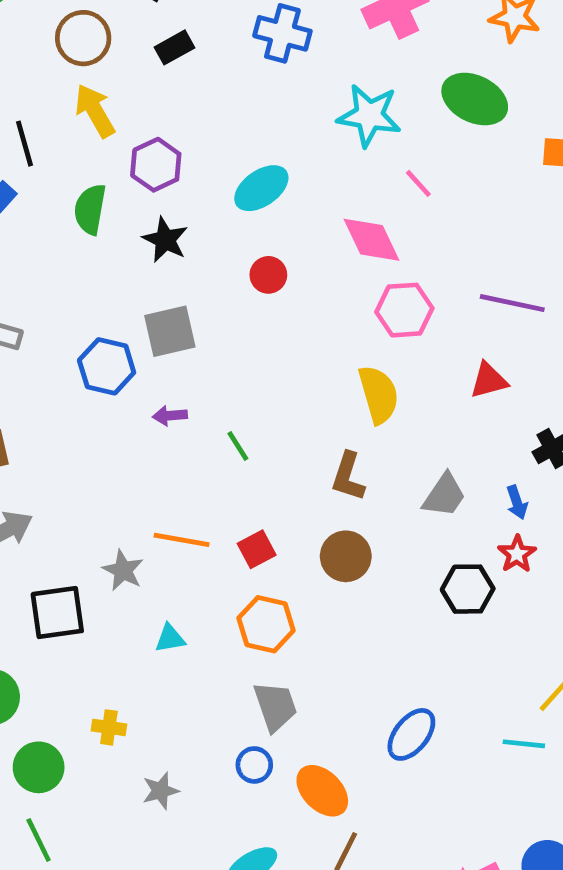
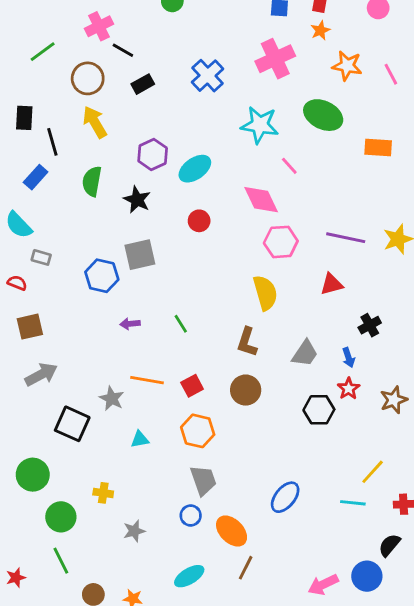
blue cross: (282, 33) -> (208, 76), turned 32
purple hexagon: (156, 165) -> (153, 155), moved
purple arrow: (170, 416) -> (130, 324), moved
black square: (57, 613) -> (72, 424), turned 32

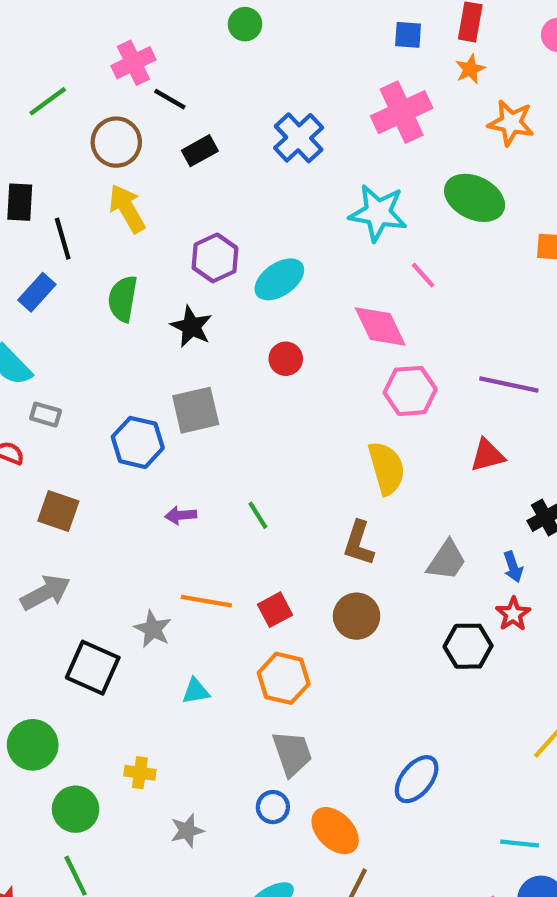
brown square: (30, 327) -> (58, 511), moved, turned 32
cyan line: (353, 503) -> (520, 844), moved

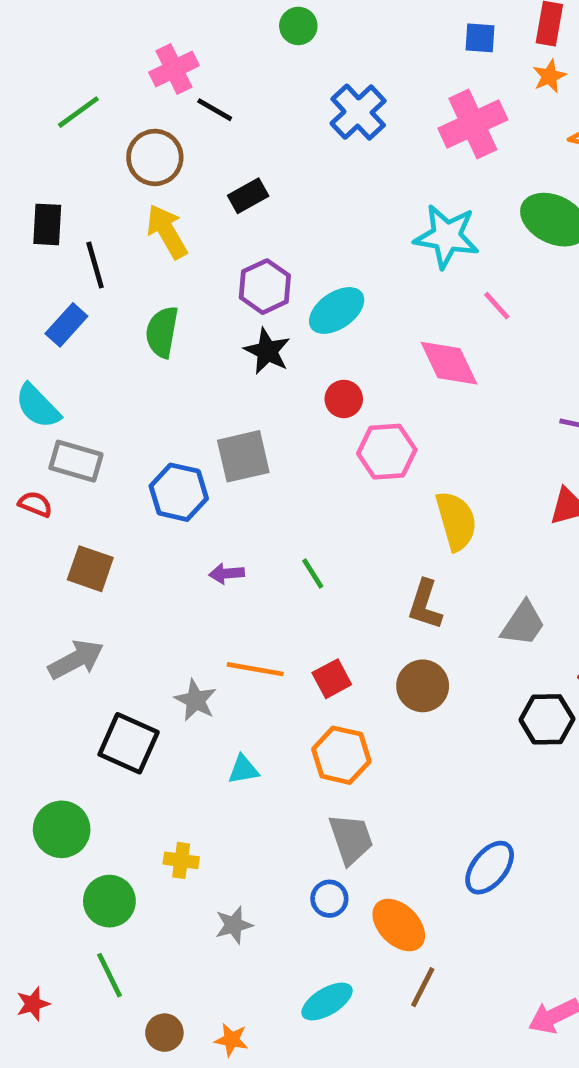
blue cross: (299, 138) -> (358, 112), moved
black rectangle: (200, 151) -> (248, 196), moved
black star: (191, 327) -> (267, 351), moved
pink hexagon: (410, 391) -> (387, 452), moved
gray rectangle: (46, 415) -> (76, 461), size x1.5

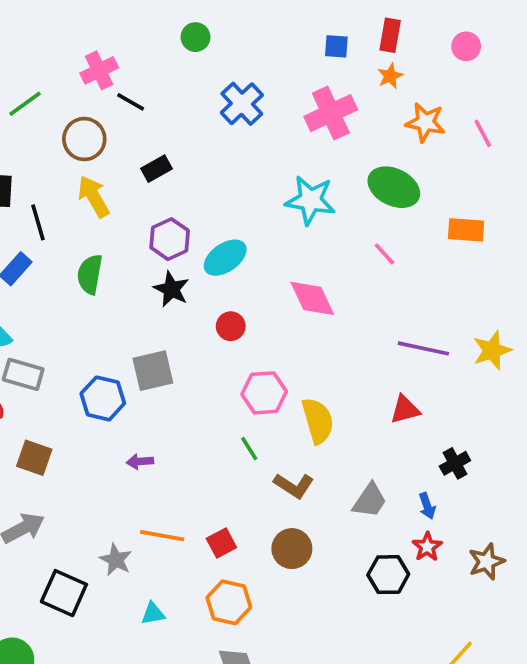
pink line: (497, 306) -> (385, 254), moved
pink hexagon: (387, 452) -> (264, 393), moved
green line: (313, 573) -> (249, 449), moved
brown L-shape: (425, 605) -> (294, 486), turned -75

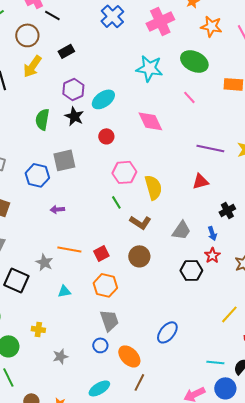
yellow arrow: (94, 196) -> (32, 66), turned -115
green semicircle: (90, 274) -> (42, 119), moved

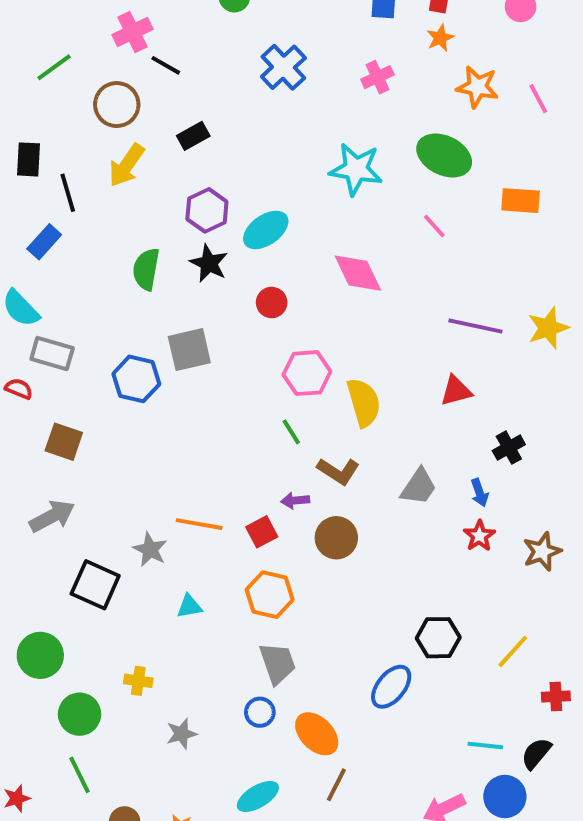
pink cross: (160, 21) -> (377, 77), size x0.6
purple arrow: (57, 209) -> (295, 500), moved
black hexagon: (191, 270) -> (438, 638), moved

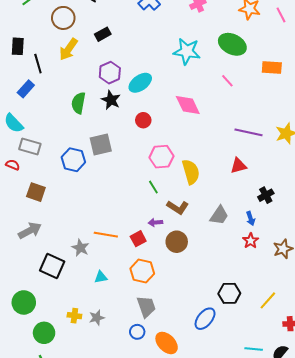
gray star: (181, 734) -> (97, 318), moved

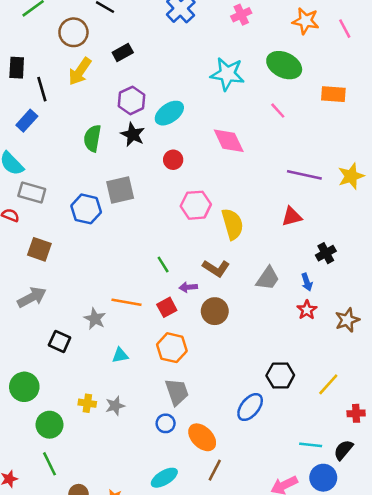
green line: (153, 187) -> (163, 264), moved
black square: (52, 266) -> (60, 341), size x0.7

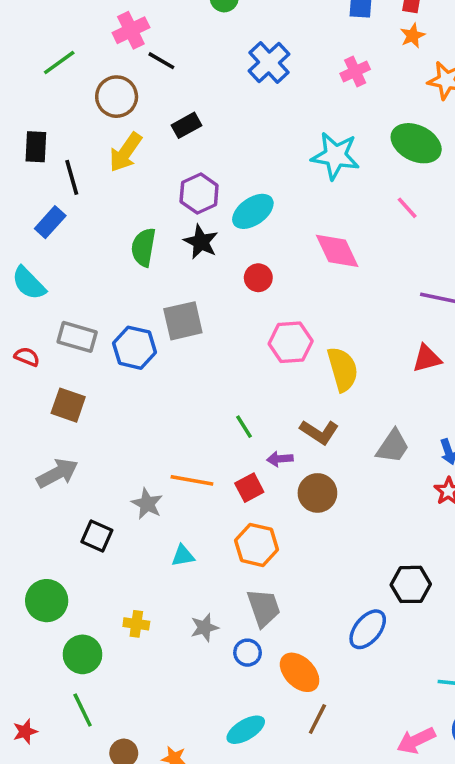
gray rectangle: (32, 193) -> (77, 337), moved
gray star: (115, 406) -> (204, 627), moved

